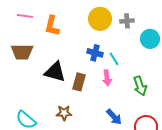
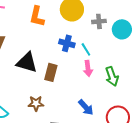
gray cross: (127, 21) -> (99, 21), moved
orange L-shape: (52, 26) -> (37, 16), moved
pink arrow: (107, 78) -> (88, 68), moved

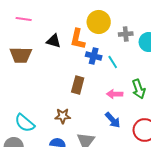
orange L-shape: (37, 16) -> (78, 39), moved
black triangle: (27, 62) -> (54, 41), moved, size x0.7
pink arrow: (88, 68) -> (115, 94), moved, turned 98

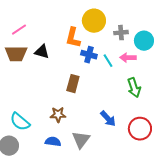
pink line: (24, 19) -> (19, 30), moved, turned -42
black triangle: (54, 41) -> (42, 52), moved
pink arrow: (115, 94) -> (128, 58), moved

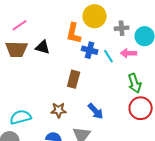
blue arrow: (108, 119) -> (96, 111), moved
cyan semicircle: (20, 122) -> (21, 117), turned 125
red circle: (140, 129) -> (141, 108), moved

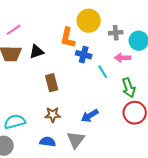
black triangle: (43, 47) -> (37, 52), turned -35
cyan line: (109, 56) -> (103, 72), moved
brown rectangle: (74, 79) -> (52, 83), moved, turned -30
blue arrow: (96, 111) -> (90, 116), turned 102

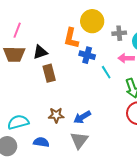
pink line: (14, 30) -> (17, 30), turned -35
brown rectangle: (52, 83) -> (49, 73), moved
blue arrow: (90, 116) -> (82, 117), moved
blue semicircle: (48, 142) -> (41, 142), moved

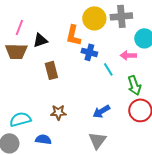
gray cross: (119, 33) -> (121, 16), moved, size x1.5
black triangle: (40, 52) -> (40, 40), moved
blue arrow: (82, 117) -> (101, 111), moved
gray triangle: (79, 140) -> (97, 140), moved

